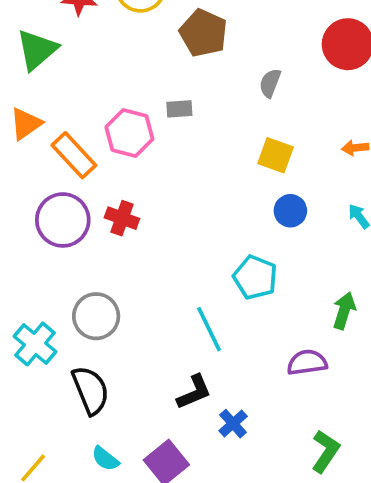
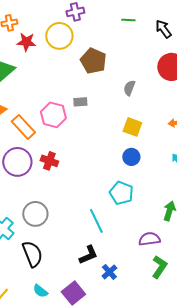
blue circle: (290, 211) -> (131, 157), moved
green L-shape: (326, 451) -> (159, 267), moved

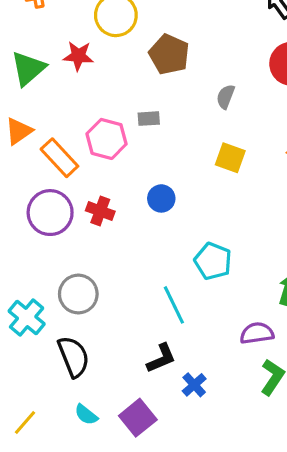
red star: (26, 42) -> (78, 56), moved
blue circle: (131, 157) -> (161, 198), moved

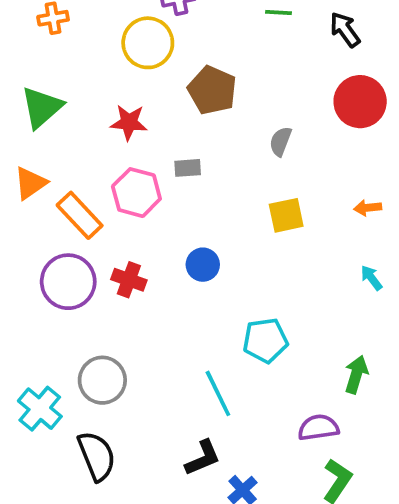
red star: (78, 56) -> (129, 122), moved
yellow square: (230, 158) -> (286, 215), turned -32
cyan pentagon: (213, 261) -> (265, 340), turned -30

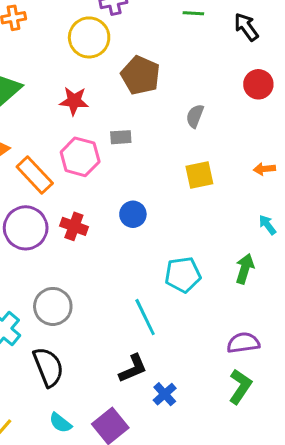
red circle: (360, 102) -> (258, 84), size x0.7
green arrow: (356, 374) -> (245, 269), moved
purple semicircle: (318, 428) -> (243, 343), moved

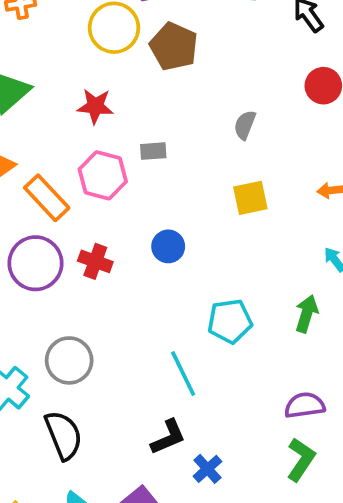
brown pentagon: (140, 75) -> (174, 46), moved

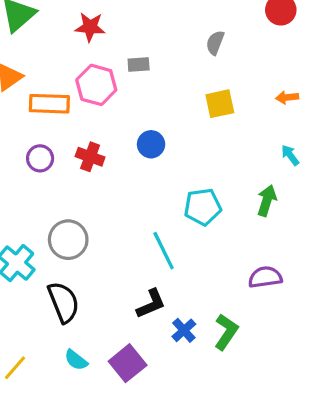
orange rectangle: (47, 198) -> (49, 104), turned -45
purple circle: (35, 263) -> (40, 158), size x0.6
green L-shape: (301, 460) -> (226, 332), moved

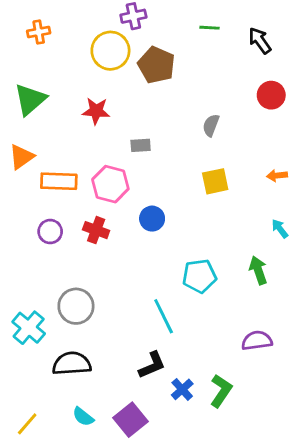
pink hexagon: (96, 85) -> (110, 184), moved
green arrow: (267, 201) -> (258, 270), turned -36
black semicircle: (63, 302) -> (72, 364), turned -72

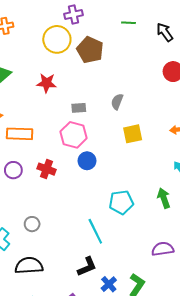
gray semicircle: (211, 125) -> (117, 102), moved
pink hexagon: (110, 184) -> (74, 135), moved
gray circle: (76, 306) -> (32, 224), size x0.6

